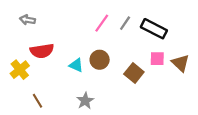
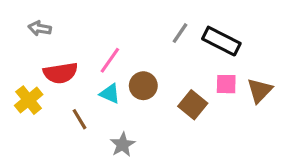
pink line: (102, 23) -> (110, 60), moved
brown triangle: (180, 63) -> (260, 90), turned 30
brown line: (37, 101) -> (80, 119), moved

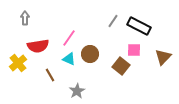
gray arrow: (40, 28) -> (25, 18), turned 80
pink square: (226, 84) -> (134, 50), moved

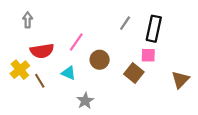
black rectangle: (139, 26) -> (154, 29), turned 75
brown triangle: (163, 57) -> (180, 80), moved
cyan triangle: (69, 59) -> (69, 73), moved
brown line: (50, 75) -> (40, 81), moved

